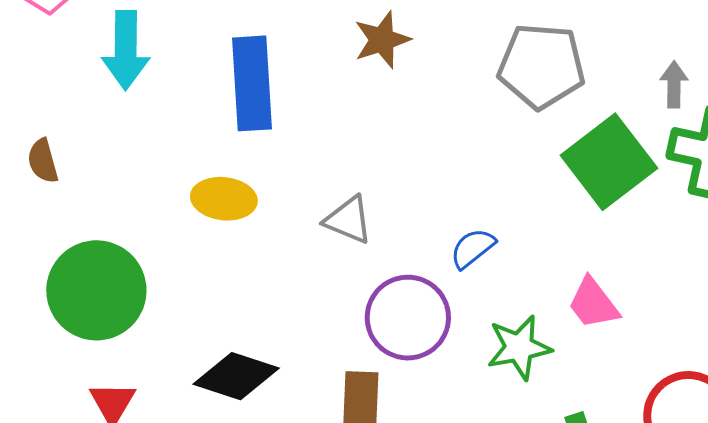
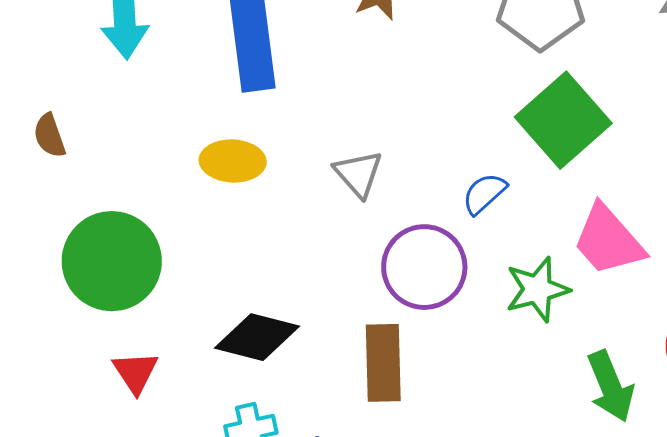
green square: (609, 162) -> (563, 120), moved
gray triangle: (348, 220) -> (358, 174), turned 30
pink trapezoid: (593, 303) -> (608, 240), size x1.4

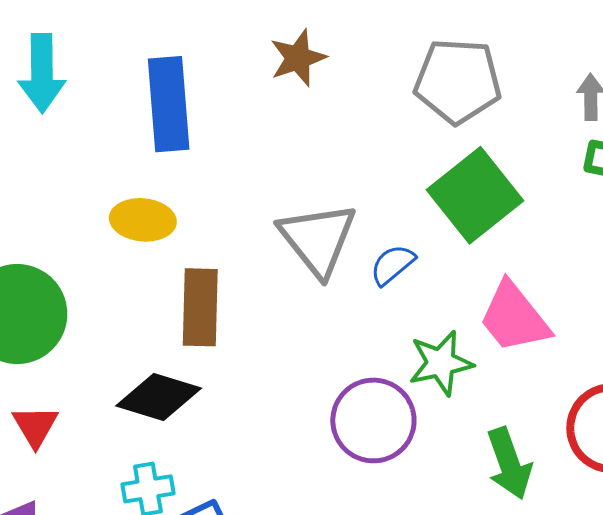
gray triangle: (358, 174) -> (318, 239), moved, size x1.6
purple circle: (424, 267) -> (373, 420), moved
brown rectangle: (383, 363) -> (200, 307), moved

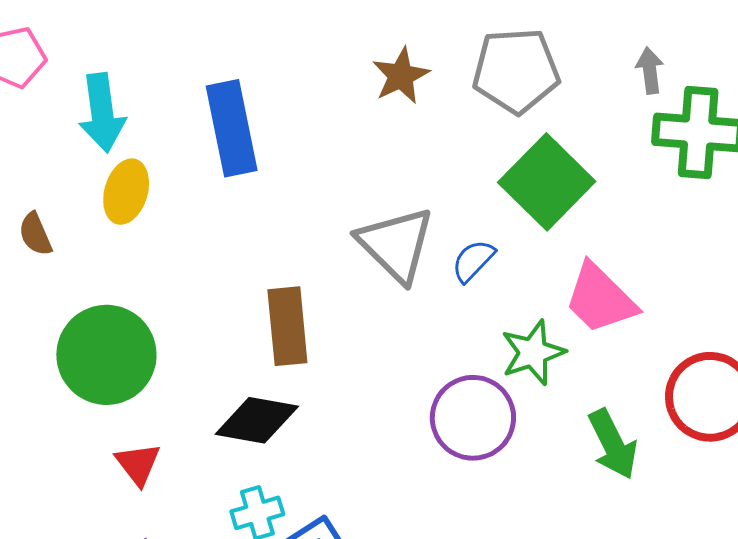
brown star: (298, 58) -> (401, 76), moved
yellow ellipse: (143, 220) -> (126, 192), moved, turned -72

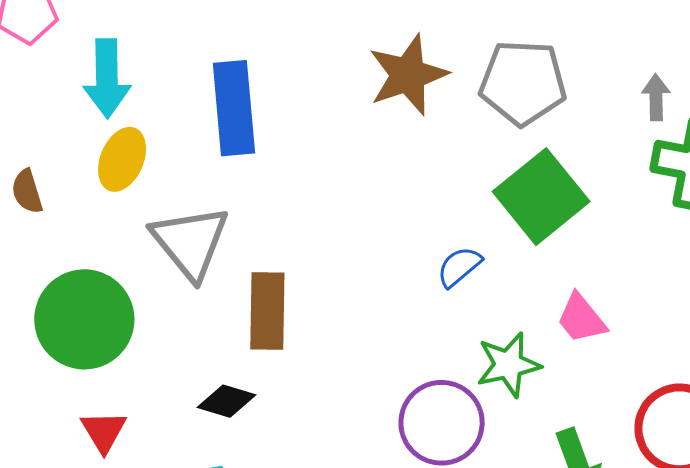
brown star: (401, 76) -> (408, 75), size x1.4
gray triangle: (396, 244) -> (190, 242), moved
pink trapezoid: (600, 299) -> (581, 319), size x0.7
black diamond: (257, 420) -> (226, 401), size x0.7

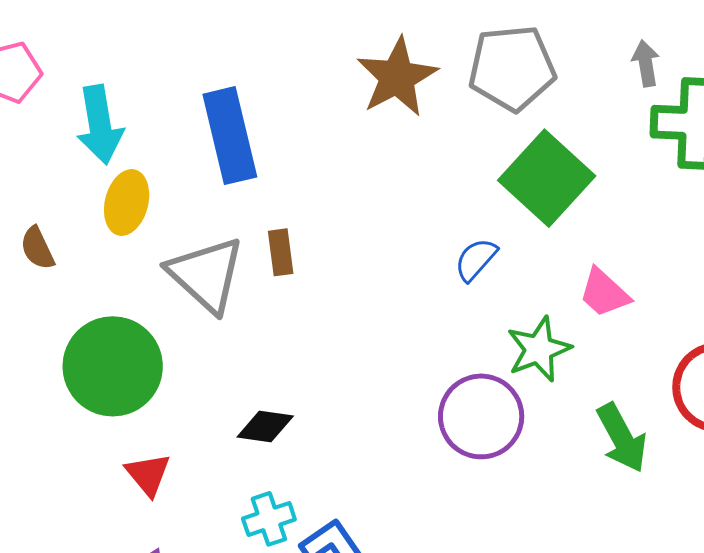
brown rectangle: (267, 311) -> (281, 252), moved, size x0.6

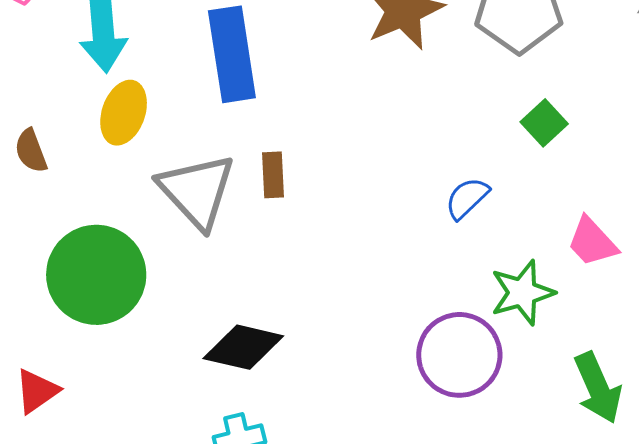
green square: (547, 178) -> (544, 123), size x0.5
black diamond: (265, 426) -> (243, 347), size x1.4
red triangle: (148, 474) -> (37, 391), moved, turned 30

